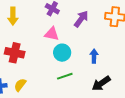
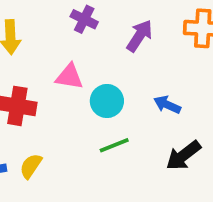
pink triangle: (52, 34) -> (69, 77), moved
blue arrow: (94, 56) -> (167, 105), turned -64

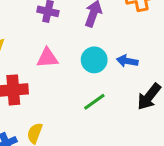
cyan circle: (107, 101) -> (94, 60), moved

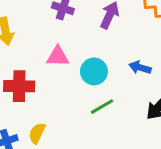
cyan circle: (94, 60) -> (94, 71), moved

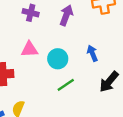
blue arrow: (140, 68) -> (92, 53), turned 56

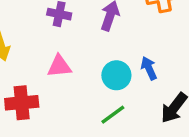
cyan circle: (58, 59) -> (116, 75), moved

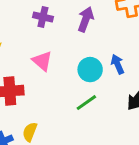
pink triangle: (59, 66) -> (42, 61), turned 45

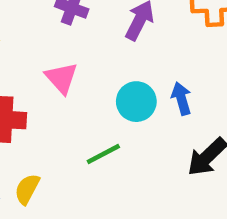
green line: (86, 103) -> (103, 154), moved

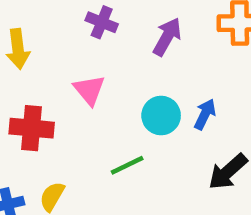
blue arrow: (181, 99) -> (205, 114), turned 40

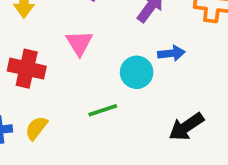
blue arrow: (205, 114) -> (171, 53), moved, turned 50

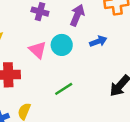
cyan circle: (137, 72) -> (62, 45), moved

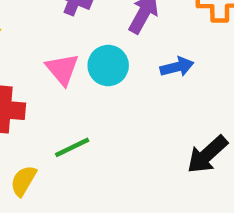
green line: (64, 89) -> (72, 147), moved

